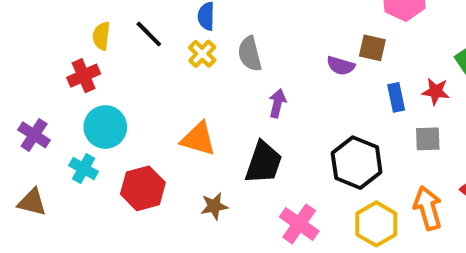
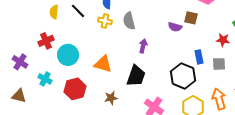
yellow cross: (202, 54) -> (105, 21), turned -32
red cross: (84, 76) -> (46, 41), moved
blue rectangle: (396, 97) -> (199, 57), moved
cyan circle: (105, 127) -> (68, 55), moved

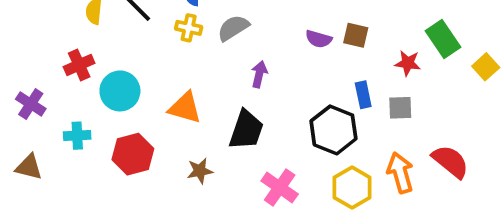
brown square: (191, 18) -> (356, 35), moved
gray semicircle: (129, 21) -> (233, 28), turned 72
cyan cross: (45, 79) -> (77, 136), turned -32

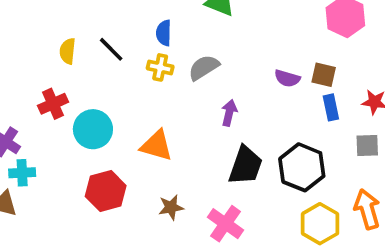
blue rectangle: (363, 95) -> (331, 107), moved
black trapezoid: (246, 130) -> (245, 166), moved
cyan cross: (77, 136) -> (22, 173), moved
pink cross: (280, 188) -> (226, 224), moved

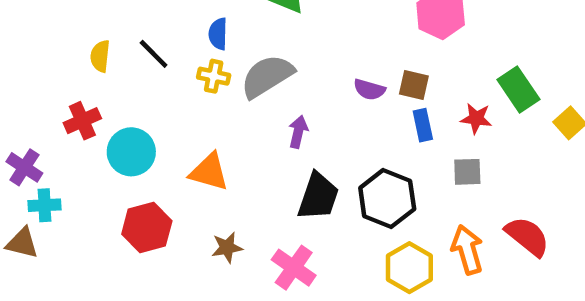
gray semicircle: (204, 67) -> (267, 76), size x1.4

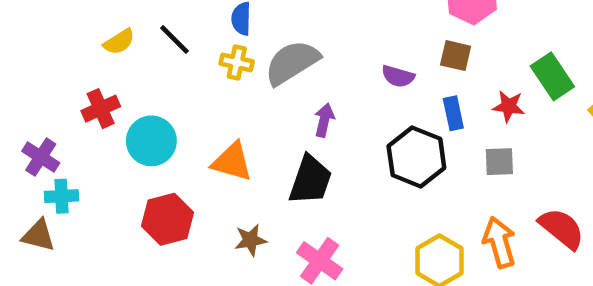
yellow semicircle: (100, 56) -> (119, 42), turned -128
brown square: (414, 85) -> (456, 56), moved
black trapezoid: (318, 196) -> (310, 180), moved
black hexagon: (387, 199) -> (416, 157), moved

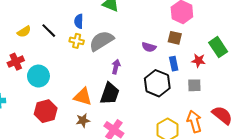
orange triangle: (232, 162) -> (83, 97), moved

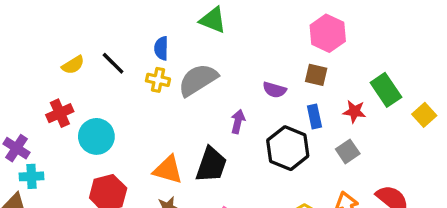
purple arrow: (116, 67) -> (238, 121), moved
gray square: (194, 85) -> (348, 151), turned -32

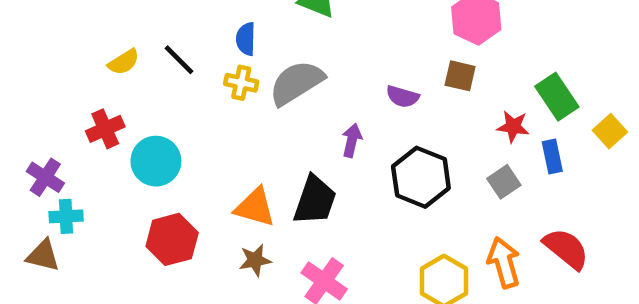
blue rectangle: (314, 116) -> (552, 156), moved

